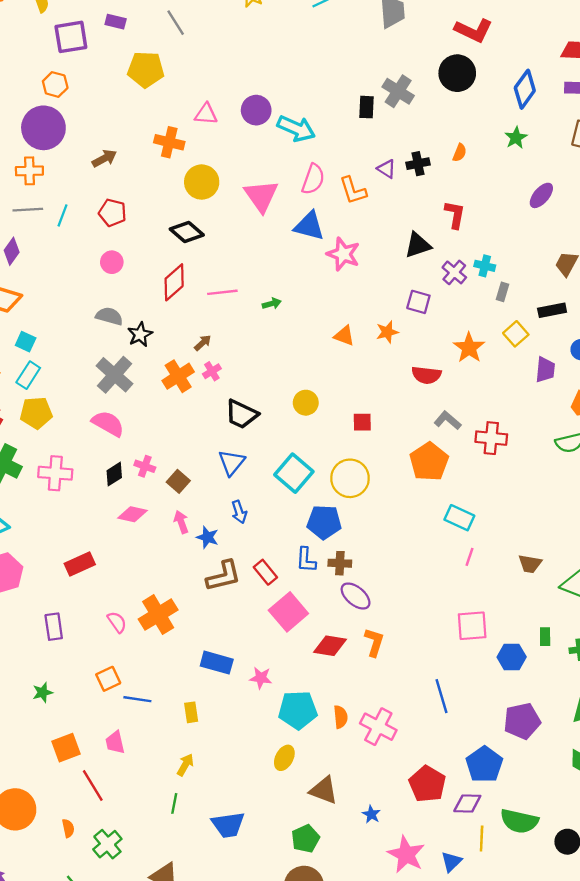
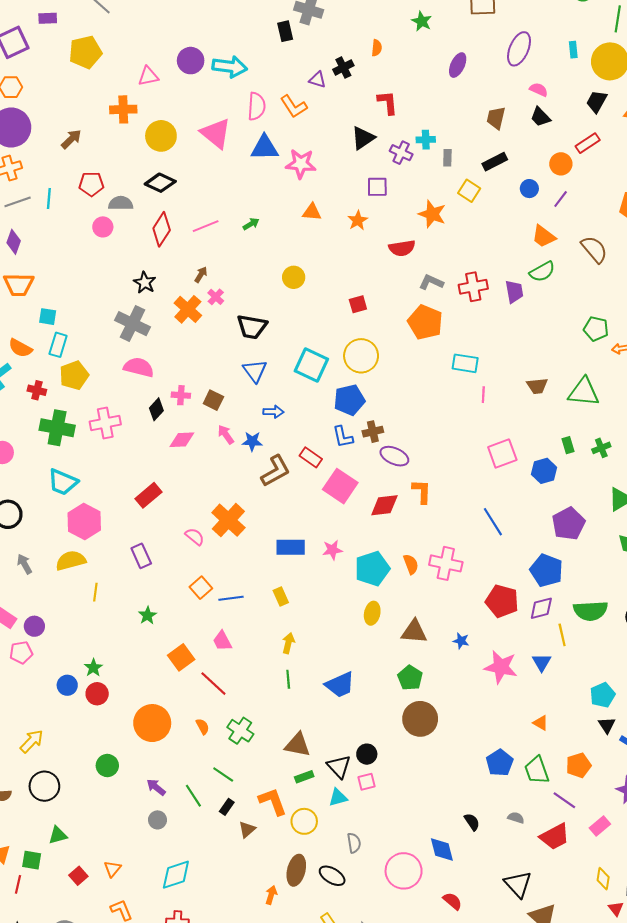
gray semicircle: (109, 316) -> (121, 203), moved
orange triangle: (344, 336) -> (312, 212), moved
purple trapezoid: (545, 370) -> (514, 292), moved
yellow circle: (306, 403) -> (294, 277), moved
blue arrow: (239, 512) -> (273, 412), turned -54

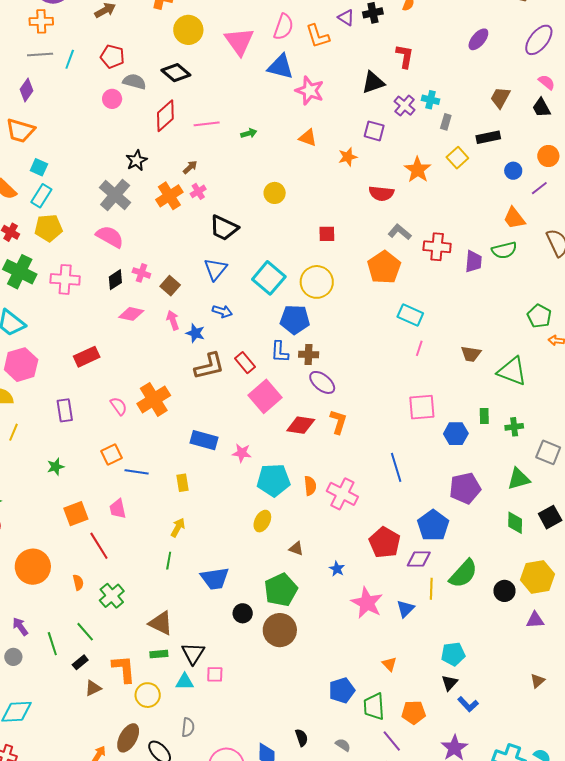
green semicircle: (590, 611) -> (463, 574), turned -60
brown triangle: (414, 632) -> (296, 548), size x0.6
green pentagon: (410, 678) -> (281, 590), size x1.4
black circle: (367, 754) -> (243, 613), moved

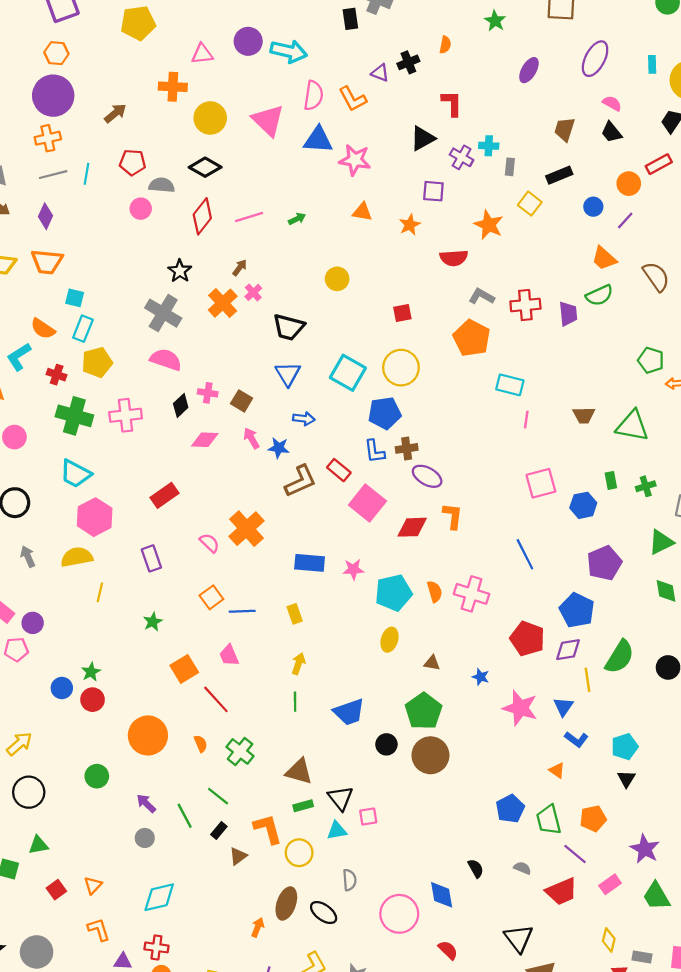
blue L-shape: (468, 704) -> (576, 739), moved

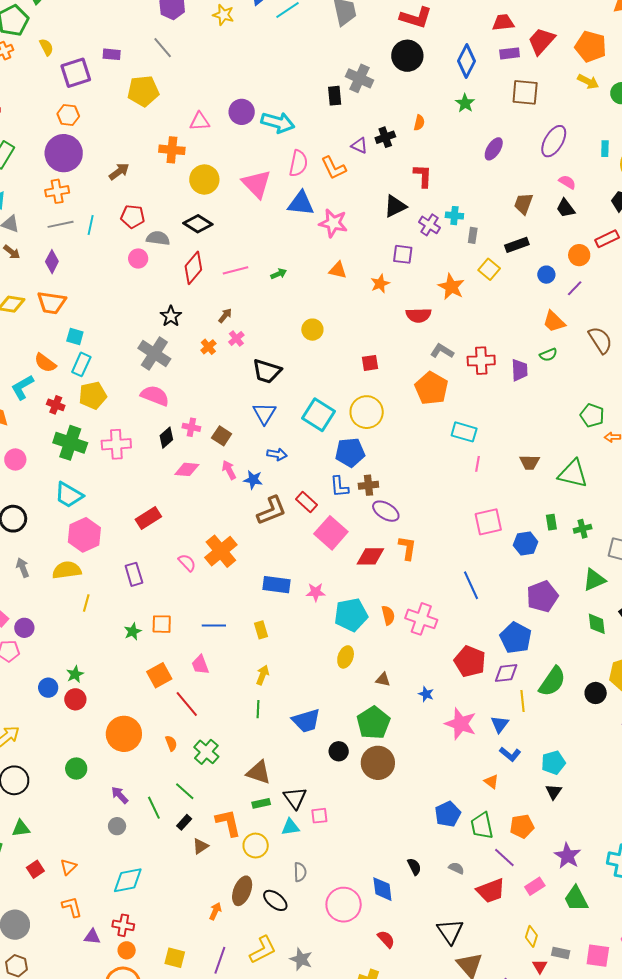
green semicircle: (599, 295) -> (548, 355), size x0.7
orange cross: (223, 303) -> (208, 347), size x0.6
orange square: (211, 597) -> (162, 624), moved, turned 35

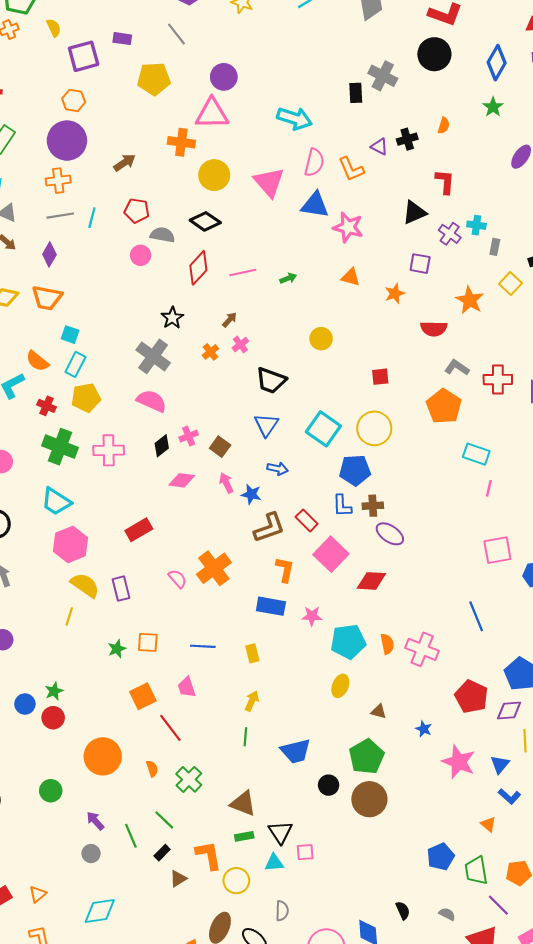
purple circle: (242, 112) -> (224, 77), moved
pink triangle: (200, 121) -> (212, 114), size x1.6
pink cross: (191, 427) -> (189, 436), turned -36
orange L-shape: (407, 548) -> (285, 570), moved
yellow semicircle: (67, 570) -> (85, 585), moved, turned 40

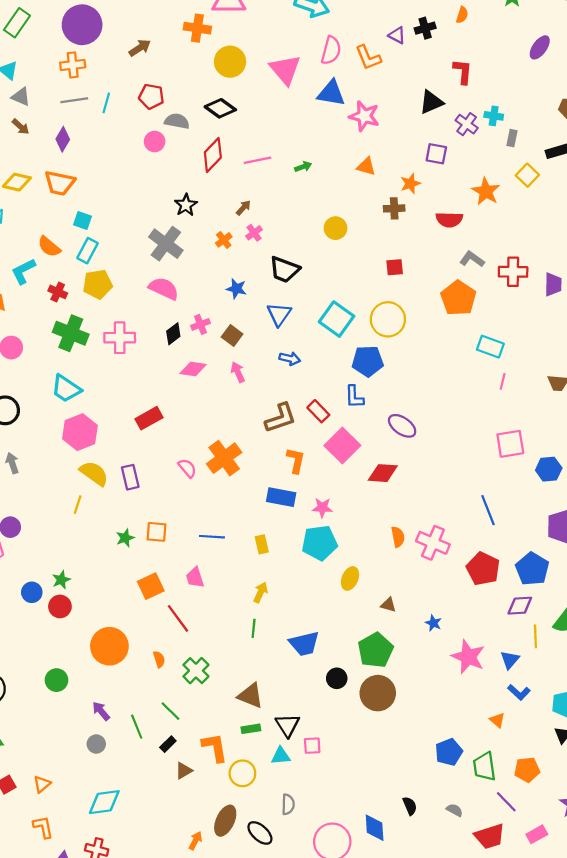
blue star: (251, 494) -> (236, 289), moved
brown cross: (373, 506) -> (394, 208), moved
cyan pentagon: (348, 642) -> (320, 543), moved
red pentagon: (471, 697) -> (483, 569), moved

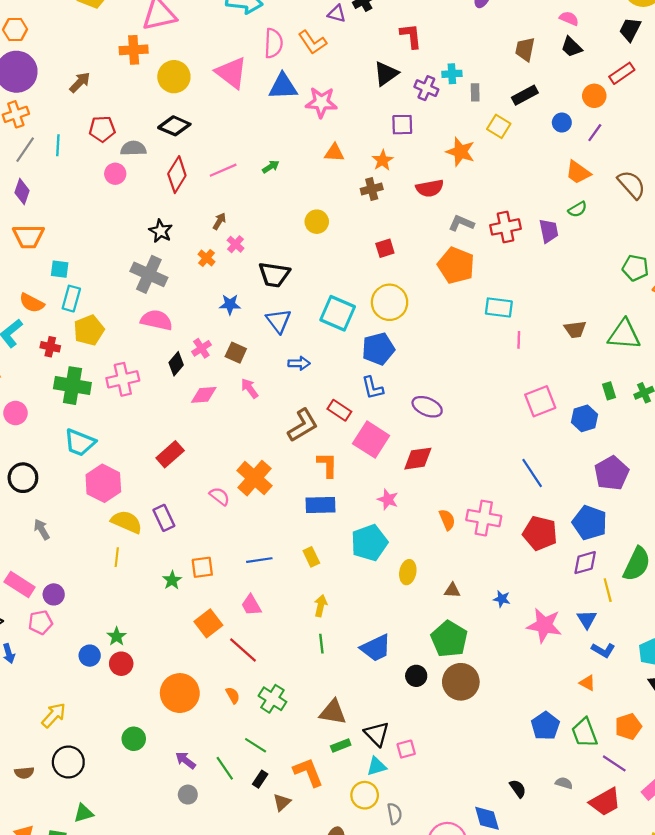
gray line: (74, 100) -> (25, 150), turned -35
pink star: (322, 508) -> (388, 499), moved, turned 30
yellow circle: (242, 773) -> (365, 795), moved

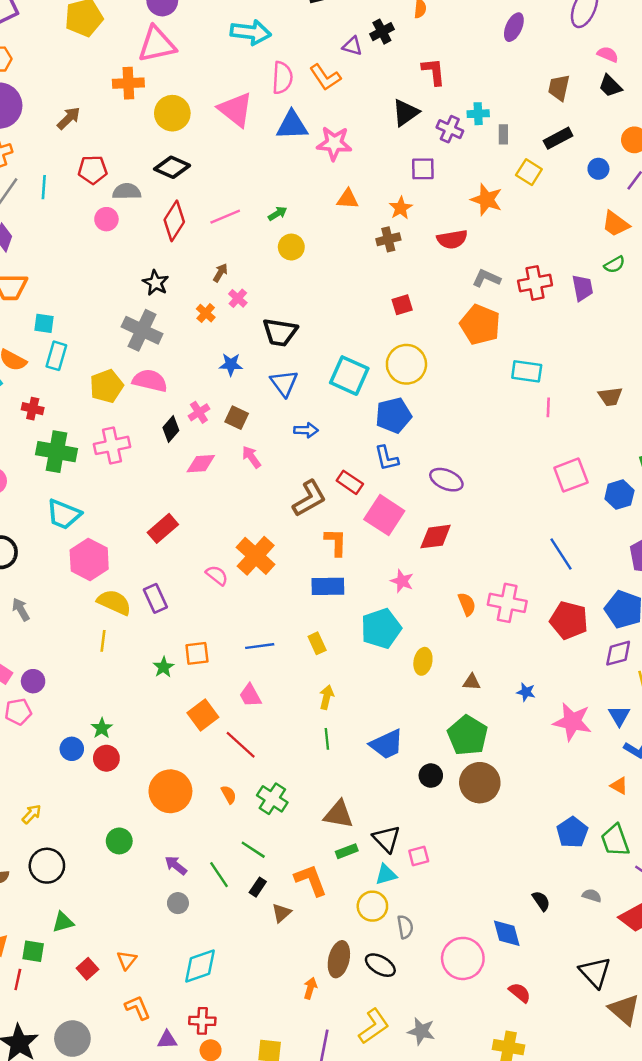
yellow circle: (317, 222) -> (291, 247), moved
yellow pentagon: (89, 330) -> (107, 386), moved
yellow arrow: (54, 715) -> (32, 814), size x0.7

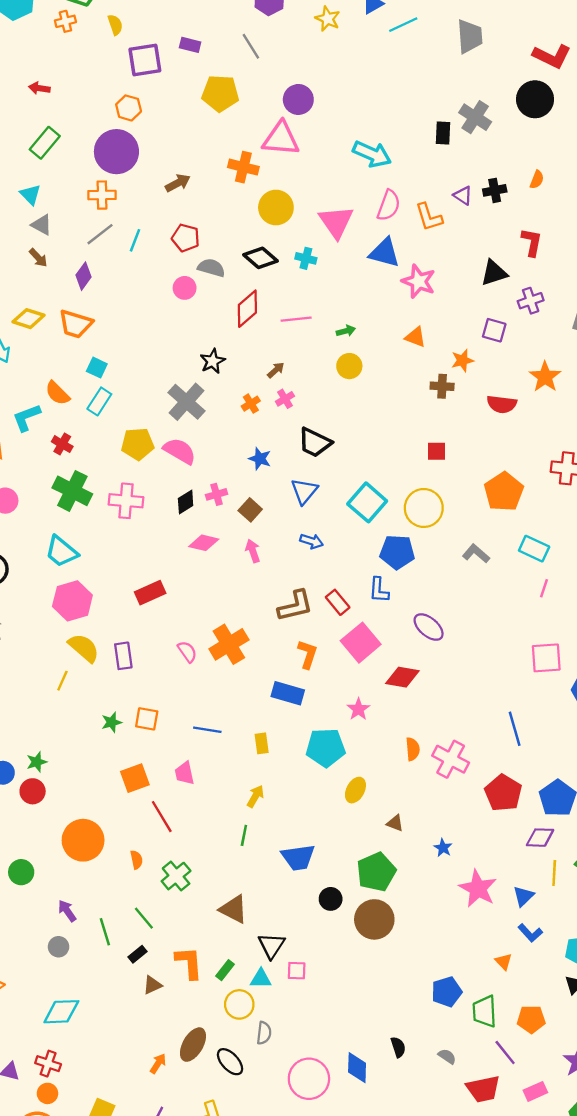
cyan cross: (478, 114) -> (306, 258), moved
purple cross: (450, 129) -> (531, 301), turned 30
gray L-shape: (486, 278) -> (476, 554), moved
green rectangle: (347, 851) -> (225, 970), moved, turned -48

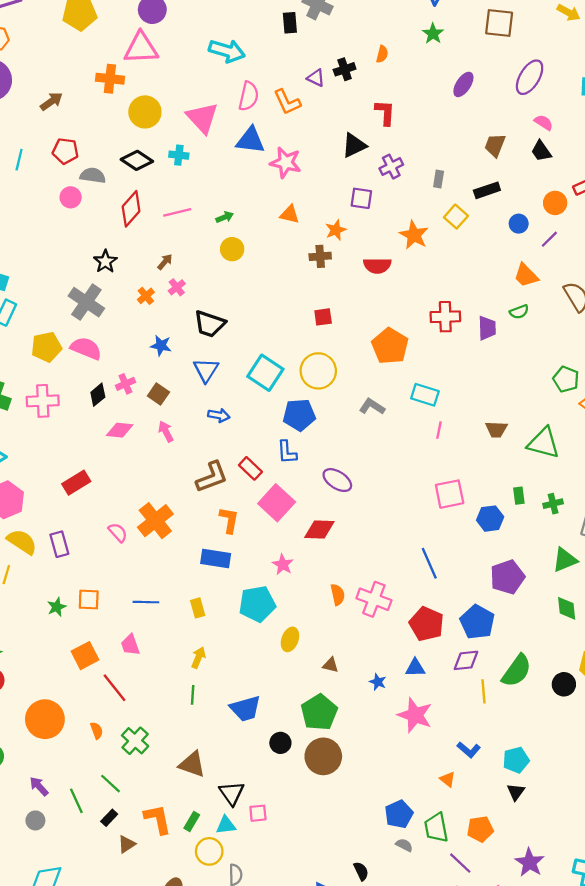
blue triangle: (523, 896) -> (415, 668), moved, turned 50
gray semicircle: (447, 1056) -> (404, 845), moved

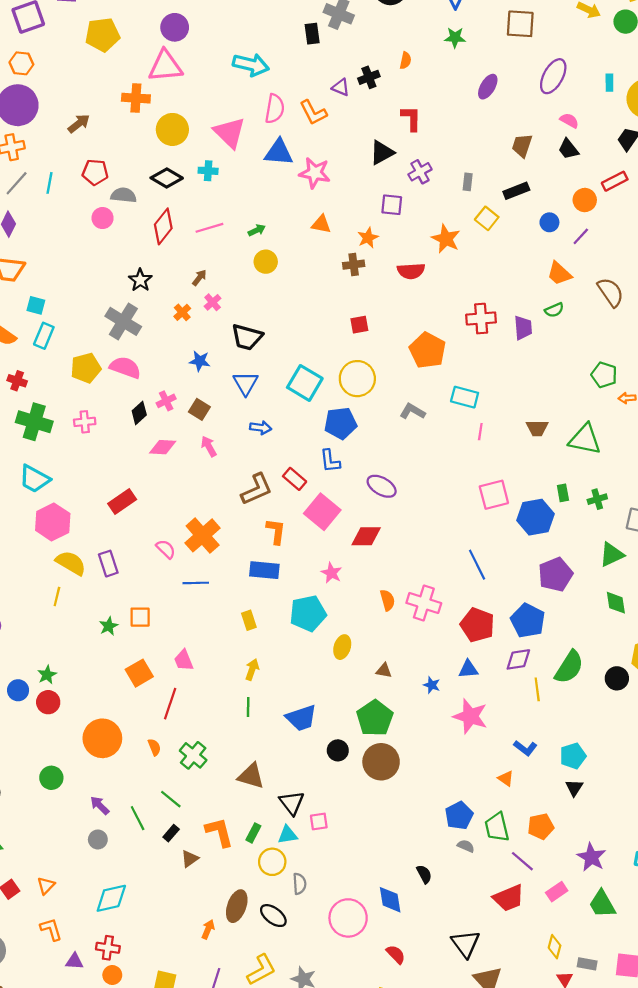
green star: (433, 34) -> (455, 38), turned -30
pink cross: (43, 401) -> (85, 422), size x0.7
blue hexagon: (490, 519) -> (535, 517), size x1.4
blue line: (146, 602) -> (196, 583), moved
red line: (115, 688) -> (170, 704), turned 60

